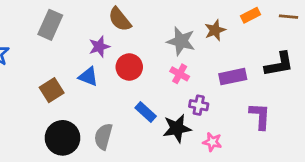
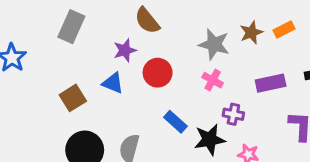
orange rectangle: (250, 15) -> (284, 30), moved

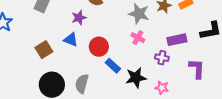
red circle: (158, 73) -> (99, 47), moved
purple cross: (233, 114) -> (162, 58), moved

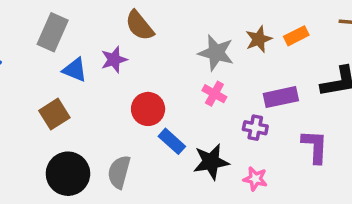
blue triangle: (71, 40) -> (75, 70), moved

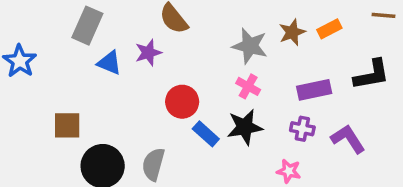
brown square: (54, 114) -> (67, 125), moved, turned 32
purple cross: (255, 128) -> (302, 129), moved
purple L-shape: (315, 146) -> (348, 139), turned -36
black star: (211, 162) -> (245, 127), moved

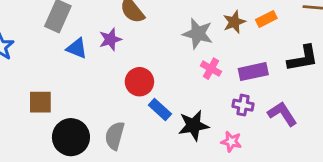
pink cross: (248, 86) -> (211, 69), moved
black star: (245, 127) -> (193, 125), moved

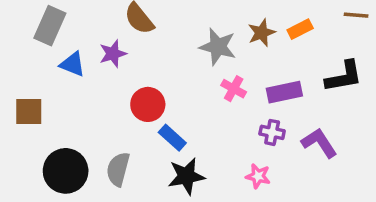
brown square: (40, 102) -> (29, 111), moved
black star: (193, 125) -> (186, 176), moved

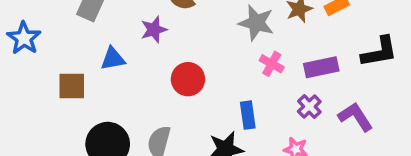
blue triangle: (73, 64) -> (113, 59), moved, turned -32
purple cross: (272, 132) -> (309, 107), turned 35
blue rectangle: (172, 138) -> (248, 115), moved, turned 40

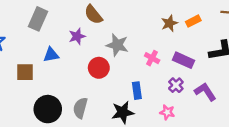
gray star: (256, 23) -> (117, 45), moved
purple rectangle: (321, 67) -> (184, 60), turned 36

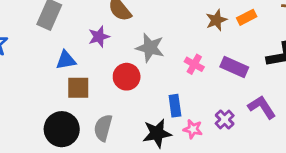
brown square: (25, 72) -> (78, 88), moved
purple cross: (176, 85) -> (225, 119), moved
pink star: (167, 112) -> (193, 129), moved

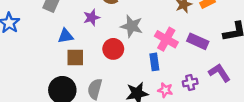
pink cross: (194, 64) -> (166, 39), size x1.5
blue rectangle: (175, 106) -> (154, 62), moved
purple cross: (225, 119) -> (190, 83), turned 32

